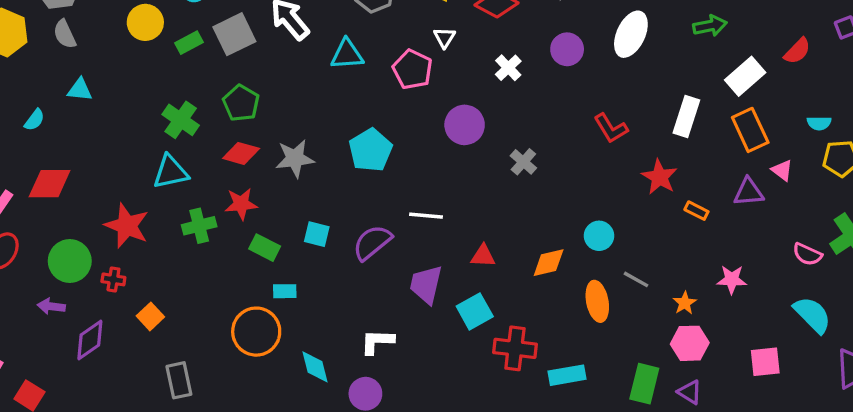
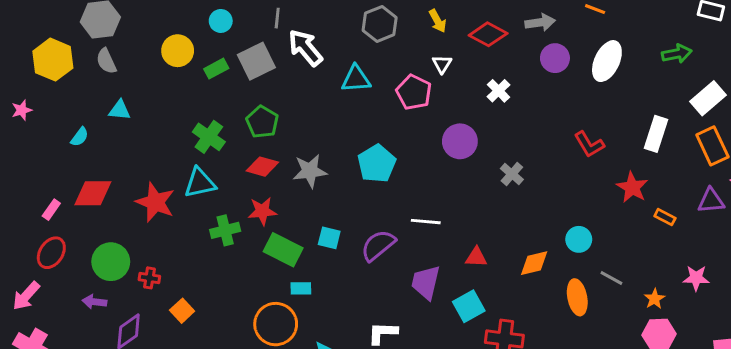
purple circle: (567, 49) -> (555, 58), moved
red star: (127, 226) -> (155, 202), moved
green rectangle: (265, 248) -> (283, 250), size x1.4

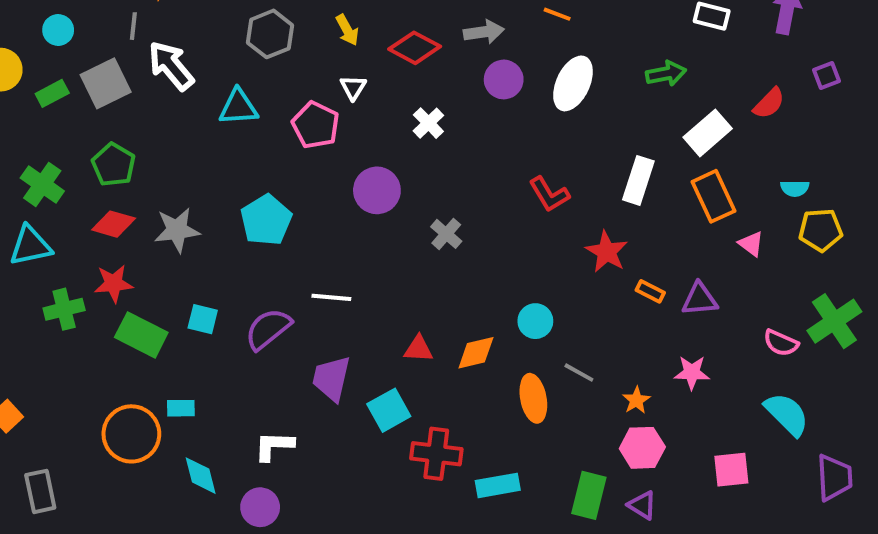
purple triangle: (711, 201) -> (700, 299), moved
red triangle: (476, 257) -> (419, 349), moved
cyan rectangle: (301, 288) -> (181, 408), moved

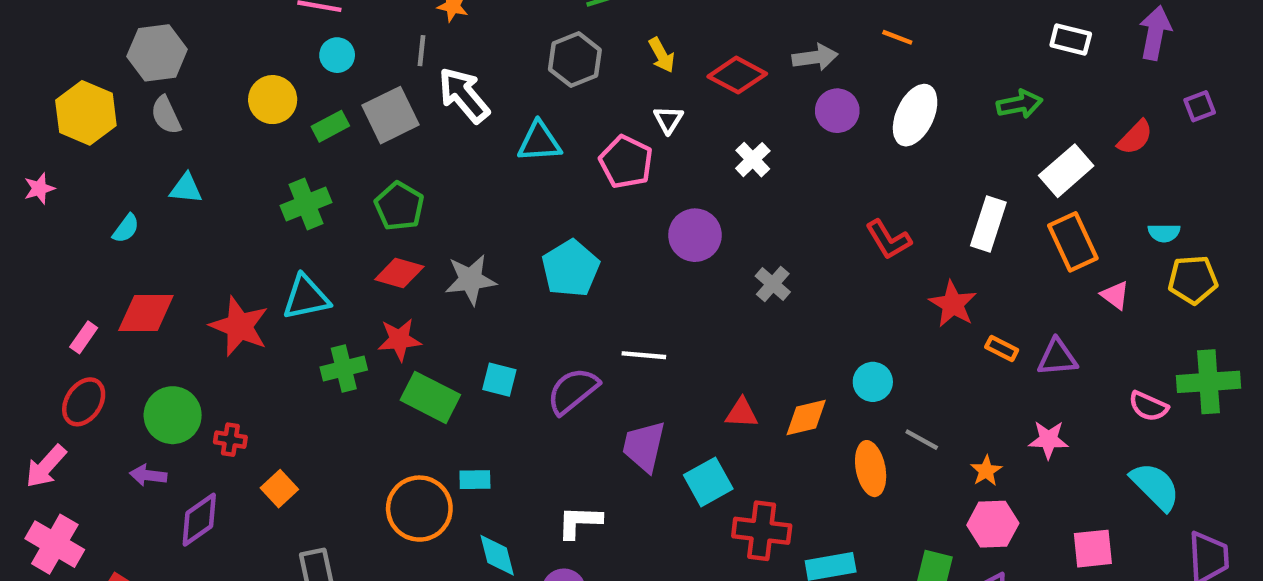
green cross: (42, 184) -> (306, 204), moved, turned 33
green cross: (834, 321) -> (1208, 382), turned 30

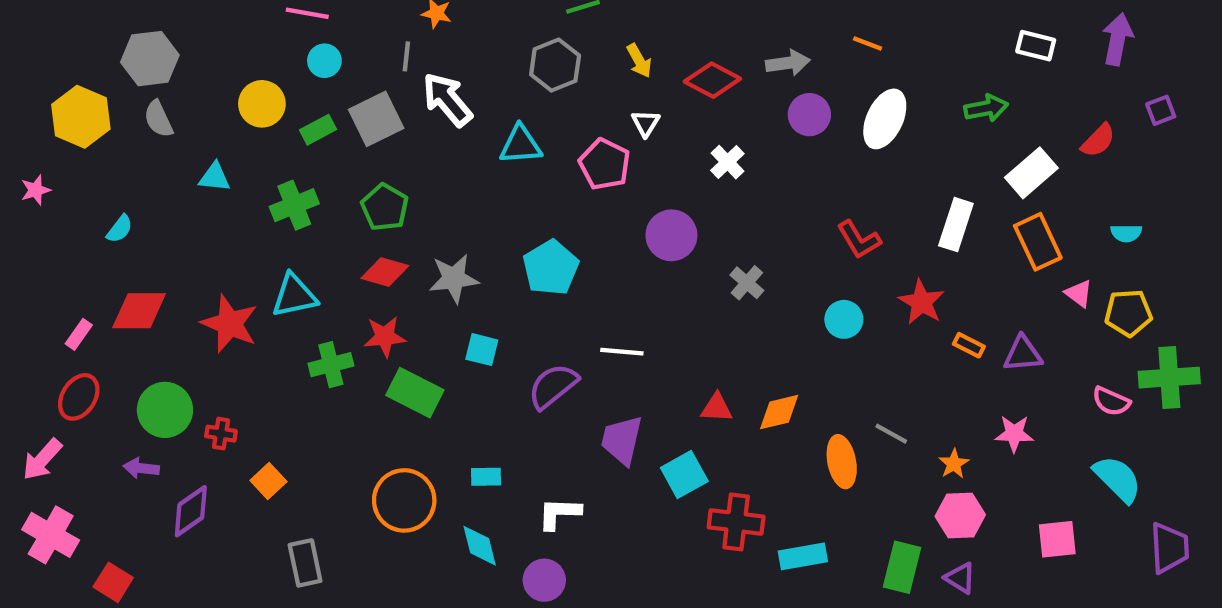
cyan triangle: (186, 188) -> (215, 177), moved
yellow pentagon: (1193, 280) -> (1128, 313), moved
cyan square: (499, 380) -> (482, 350), moved
cyan circle: (873, 382) -> (844, 319), moved
cyan rectangle: (475, 480) -> (486, 477), moved

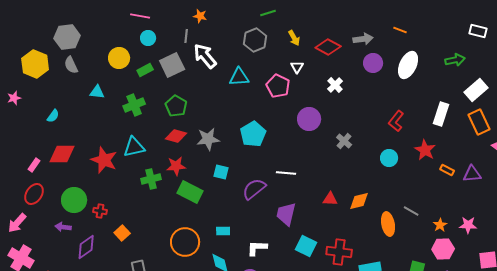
red L-shape: (859, 240) -> (396, 121), turned 70
pink star: (1014, 434) -> (468, 225), moved
cyan square: (684, 475) -> (306, 246), moved, turned -35

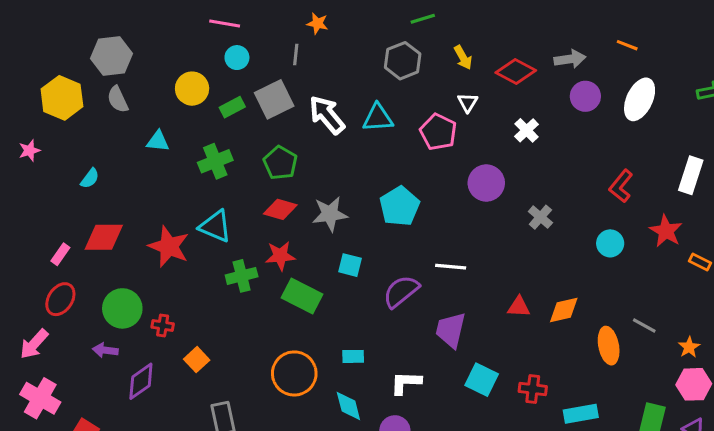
white arrow: (205, 56) -> (327, 115), moved
cyan triangle: (134, 147) -> (215, 226), turned 35
red cross: (339, 252) -> (533, 389), size x0.7

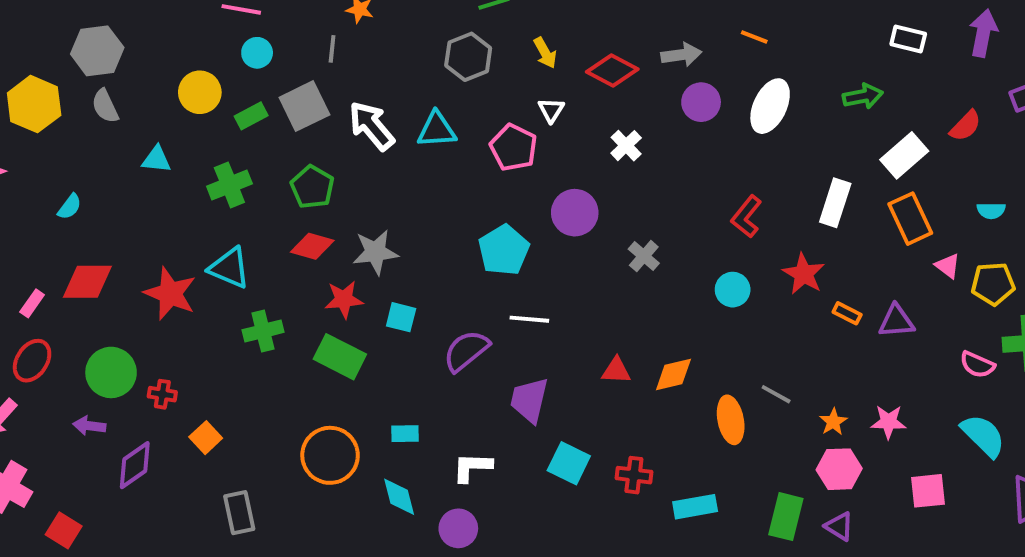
cyan pentagon: (400, 206) -> (504, 250), moved
red star: (280, 256) -> (344, 299), moved

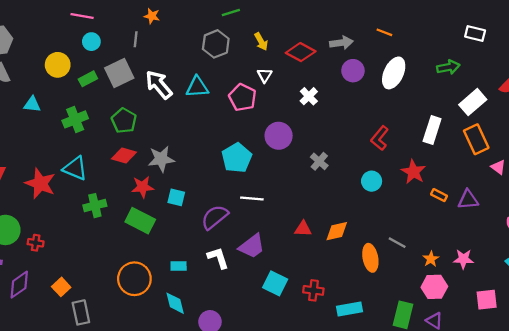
purple trapezoid: (529, 400) -> (252, 246), turned -140
orange square: (206, 438) -> (61, 287), moved
white L-shape: (472, 467) -> (218, 258), moved, turned 70

